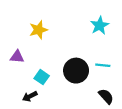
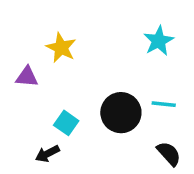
yellow star: (38, 30) -> (61, 48), turned -30
purple triangle: (17, 57) -> (27, 77), moved

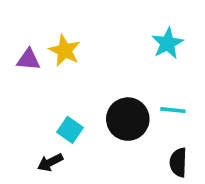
purple triangle: (27, 77) -> (28, 59), moved
black semicircle: (169, 154) -> (178, 162), turned -136

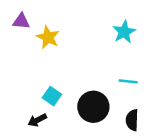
purple triangle: (28, 59) -> (21, 21), moved
black circle: (128, 119) -> (93, 107), moved

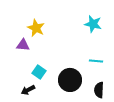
purple triangle: (21, 21) -> (23, 45), moved
cyan star: (124, 32) -> (93, 24), turned -30

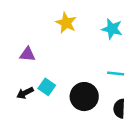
yellow star: (36, 28) -> (66, 23), moved
black arrow: (28, 90) -> (25, 93), moved

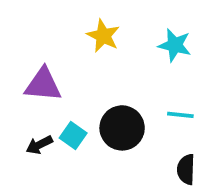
purple triangle: (27, 54) -> (43, 85), size x1.5
black circle: (84, 97) -> (122, 128), moved

